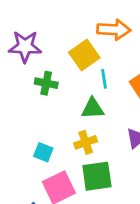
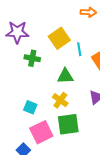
orange arrow: (114, 30) -> (88, 12), moved, size x0.7
cyan line: (104, 79) -> (79, 49), moved
yellow cross: (86, 142) -> (60, 100), turned -35

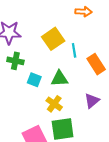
green cross: (32, 58) -> (15, 61), moved
cyan square: (30, 107) -> (34, 80), moved

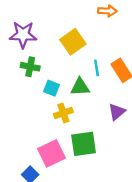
cyan line: (74, 50) -> (97, 68), moved
yellow cross: (54, 104) -> (63, 113), moved, turned 35

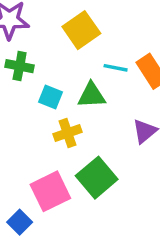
cyan line: (97, 68) -> (116, 68), turned -70
green square: (84, 144) -> (97, 178), turned -32

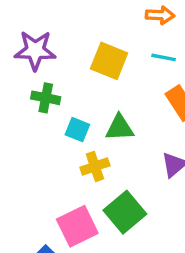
yellow square: (81, 30) -> (109, 61), turned -33
cyan line: (116, 68) -> (164, 57), moved

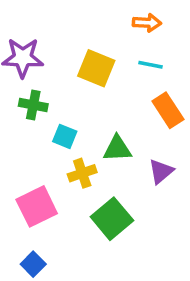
green triangle: (120, 128) -> (117, 149), moved
pink square: (77, 226) -> (37, 206), moved

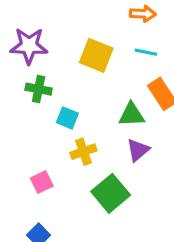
green triangle: (117, 149) -> (132, 115), moved
purple triangle: (161, 171) -> (138, 150), moved
pink square: (37, 206) -> (42, 182), size x0.6

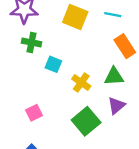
green triangle: (132, 115) -> (114, 76), moved
purple triangle: (138, 150) -> (116, 106), moved
yellow cross: (83, 152) -> (81, 82), moved, turned -36

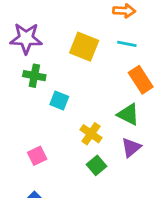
green triangle: (114, 76) -> (128, 114), turned 30
yellow cross: (81, 82) -> (91, 134), moved
green square: (86, 121) -> (96, 165), size x0.6

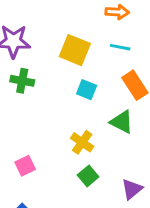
cyan square: (59, 101) -> (87, 90), moved
purple triangle: (131, 147) -> (132, 189), moved

